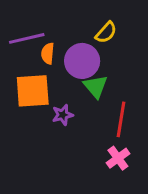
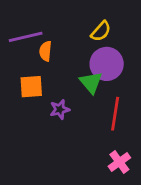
purple circle: (82, 61) -> (107, 64), moved
orange square: (33, 91) -> (31, 87), size x0.7
pink cross: (118, 158) -> (119, 162), moved

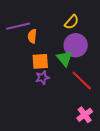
orange square: (31, 87) -> (40, 61), moved
red line: (115, 114) -> (82, 81), turned -55

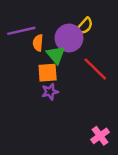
purple circle: (76, 45) -> (69, 38), moved
green triangle: (65, 58) -> (56, 55), moved
red line: (82, 81) -> (95, 69), moved

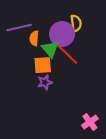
yellow semicircle: (85, 26) -> (76, 23), turned -49
red line: (95, 69) -> (67, 54), moved

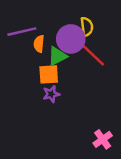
green triangle: (50, 49) -> (57, 56), turned 42
red line: (67, 54) -> (93, 55), moved

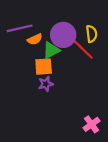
yellow semicircle: (87, 27) -> (92, 34), moved
orange semicircle: (39, 44) -> (35, 39), turned -120

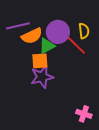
orange semicircle: (35, 39) -> (32, 36), size x1.5
purple star: (46, 84) -> (42, 77), size x1.6
pink cross: (92, 124) -> (84, 114), turned -35

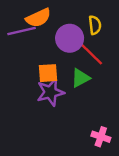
yellow semicircle: (84, 31) -> (95, 25), moved
orange semicircle: (32, 36) -> (38, 18), moved
green triangle: (47, 46) -> (80, 78), moved

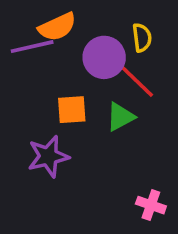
purple star: (50, 92) -> (48, 156), moved

